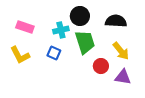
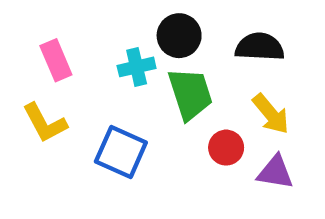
pink rectangle: (25, 27) -> (56, 60), turned 48
blue square: (54, 53) -> (121, 152), moved, size x1.6

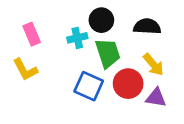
red circle: (226, 148) -> (128, 84), size x1.5
blue square: (121, 152) -> (89, 86), moved

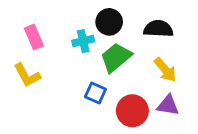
green trapezoid: (108, 53) -> (116, 57), turned -112
red circle: (128, 84) -> (132, 111), moved
blue square: (89, 86) -> (95, 93), size x0.7

